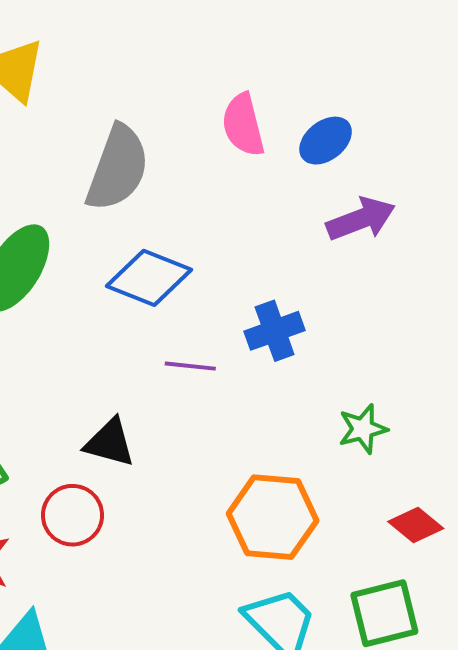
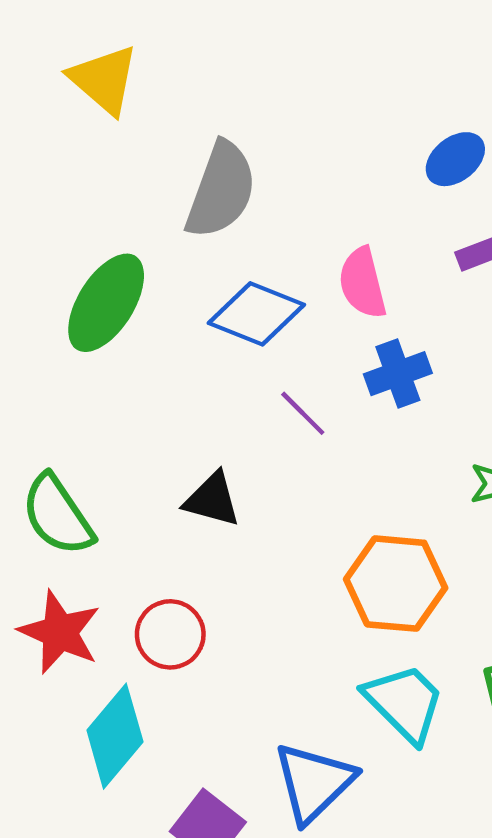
pink semicircle: (243, 125) -> (363, 283), moved
purple line: (190, 366) -> (303, 413), turned 39
red circle: (73, 515) -> (170, 634), moved

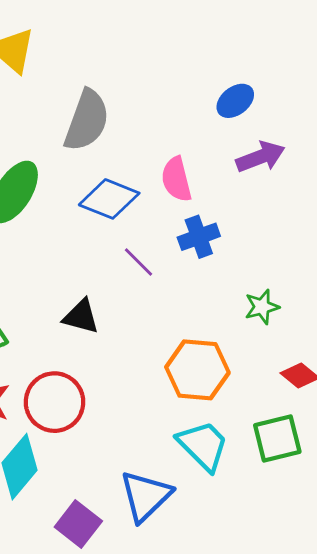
red circle: (170, 634) -> (55, 402), size x1.4

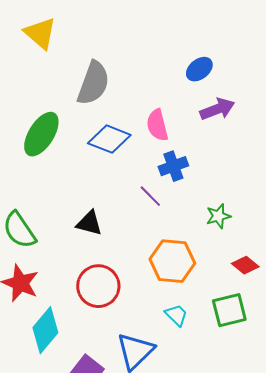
purple line: (139, 262) -> (150, 196), moved
red circle: (55, 402) -> (98, 286), moved
cyan trapezoid: (203, 446) -> (176, 315), size x0.6

